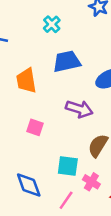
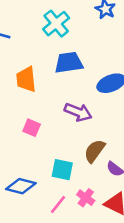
cyan cross: (52, 24) -> (56, 24), size x1.5
pink cross: (91, 182) -> (86, 198), moved
blue diamond: (29, 185) -> (21, 186), turned -60

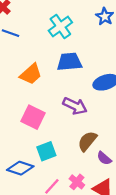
orange trapezoid: (26, 79) -> (31, 74), turned -130
pink square: (32, 128) -> (33, 117), size x1.5
cyan square: (62, 170) -> (46, 151), moved, turned -36

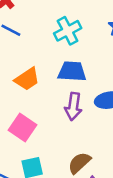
purple arrow: (75, 106) -> (73, 106), moved, turned 65

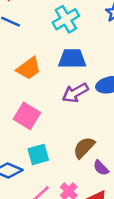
purple arrow: (73, 106) -> (75, 93), turned 55

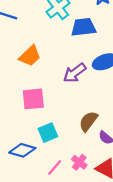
blue trapezoid: (72, 59) -> (83, 27), moved
pink square: (27, 116) -> (33, 99), turned -30

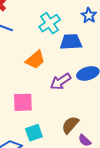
orange trapezoid: (30, 56) -> (35, 60), moved

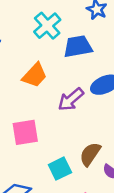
cyan square: (34, 133) -> (60, 169), moved

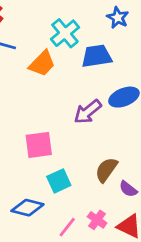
orange trapezoid: (35, 75) -> (42, 64), moved
cyan square: (60, 169) -> (59, 181), moved

